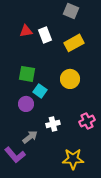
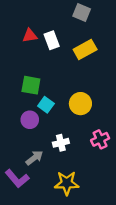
yellow circle: (70, 79) -> (80, 104), moved
yellow star: (73, 159) -> (67, 183), moved

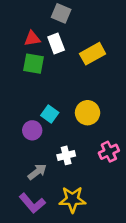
gray square: (82, 13) -> (61, 13), moved
green square: (31, 85) -> (33, 64), moved
purple L-shape: (17, 179) -> (32, 203), moved

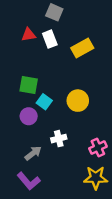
green square: (33, 64) -> (29, 85), moved
pink cross: (109, 152) -> (98, 148), moved
yellow star: (72, 199) -> (96, 178), moved

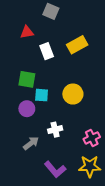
white rectangle: (50, 39) -> (47, 51), moved
cyan square: (44, 102) -> (42, 95), turned -32
purple L-shape: (29, 181) -> (55, 169), moved

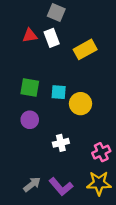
white rectangle: (47, 51) -> (52, 38), moved
cyan square: (42, 95) -> (59, 92), moved
gray arrow: (31, 143) -> (32, 184), moved

